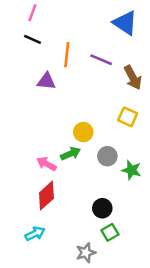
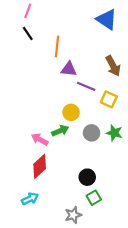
black line: (32, 39) -> (28, 33), turned 32
purple line: (101, 60) -> (86, 86), moved
purple triangle: (46, 81) -> (69, 69), moved
green star: (132, 170) -> (114, 133), moved

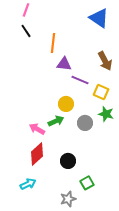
green star: (114, 133) -> (106, 114), moved
black circle: (87, 177) -> (68, 161), moved

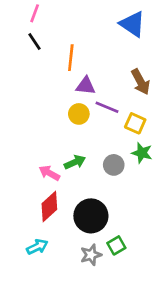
yellow circle: (66, 104) -> (79, 114), moved
black circle: (68, 161) -> (91, 216), size x1.6
gray star: (68, 199) -> (91, 255), moved

